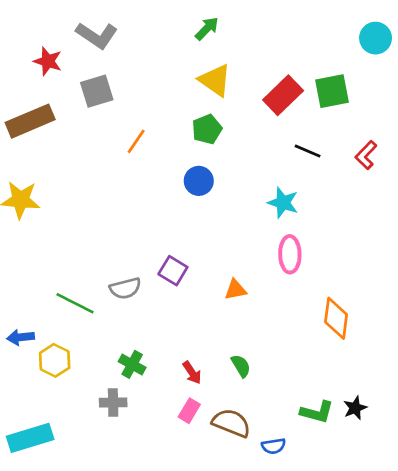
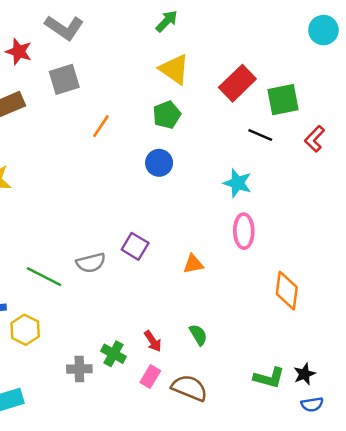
green square: (332, 91) -> (283, 100), moved
green cross: (132, 364) -> (114, 354), moved
blue semicircle: (274, 446) -> (312, 404), moved

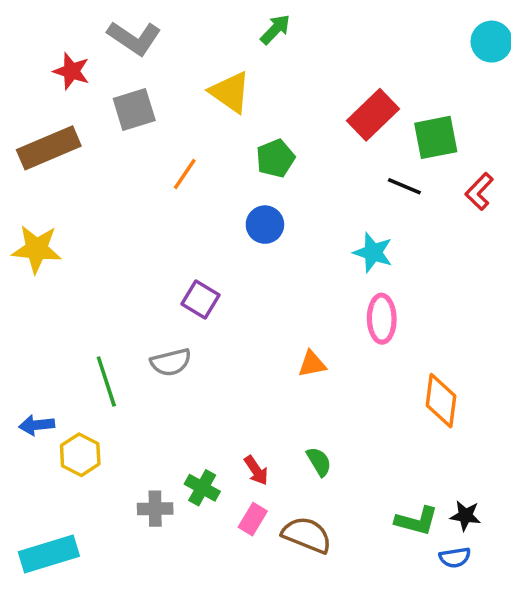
yellow triangle: (174, 69) -> (230, 92), moved
purple square: (135, 246) -> (200, 300), moved
green line: (44, 277) -> (106, 381), turned 45
black star: (304, 374) -> (465, 516), turned 30
blue semicircle: (312, 404) -> (455, 557), moved

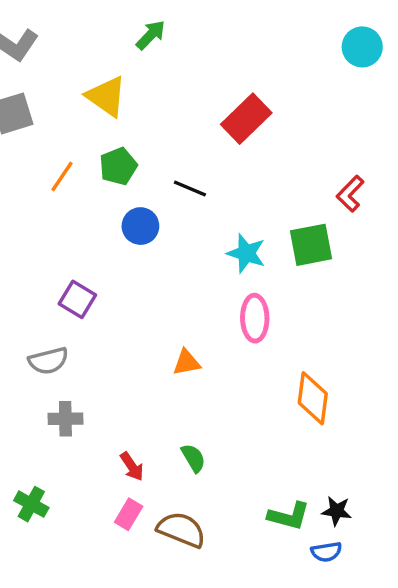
green square: (436, 137) -> (311, 245), moved
green pentagon: (275, 158) -> (118, 166), moved
black line: (404, 186) -> (190, 189), moved
green cross: (202, 488) -> (31, 504), moved
gray cross: (155, 509) -> (65, 419), moved

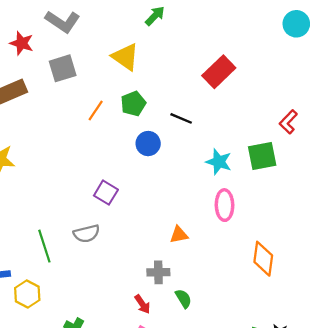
gray cross: (65, 419) -> (158, 272), moved

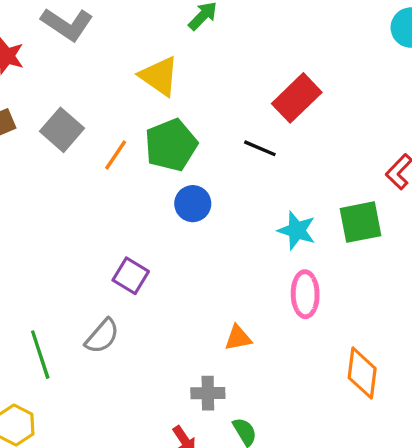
gray square: (63, 68) -> (62, 130), moved, turned -32
green pentagon: (133, 104) -> (171, 145), size x1.4
black line: (181, 118) -> (260, 148), moved
gray semicircle: (87, 234) -> (102, 336), turned -35

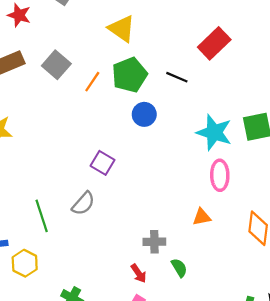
black line: (260, 148) -> (177, 77), moved
cyan star: (297, 230) -> (214, 132), size x1.4
orange triangle: (238, 338) -> (202, 217), moved

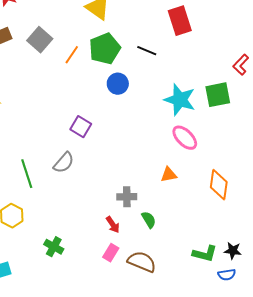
red rectangle: (214, 43) -> (180, 21), turned -64
pink ellipse: (220, 175) -> (185, 138), turned -44

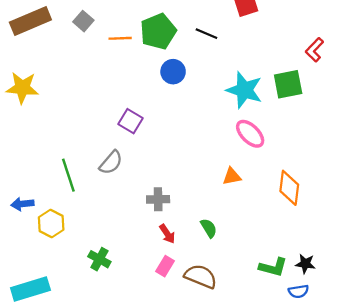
gray square: (40, 40) -> (83, 21), size x0.7
orange line: (72, 55) -> (120, 38), turned 54
gray cross: (127, 197) -> (158, 199), moved

